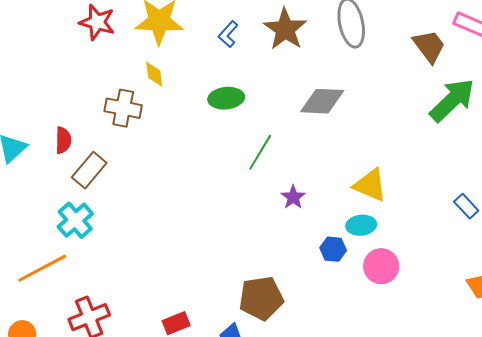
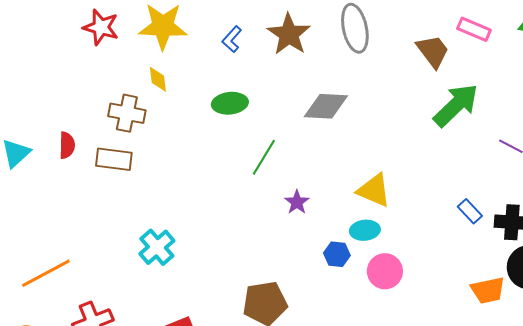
brown rectangle: (89, 170) -> (114, 159), moved, turned 57
cyan cross: (75, 220) -> (157, 247), moved

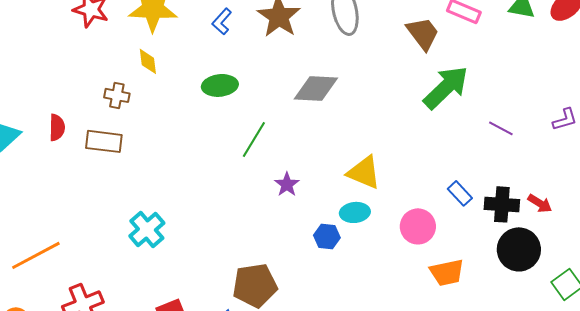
brown cross: (127, 113) -> (117, 95), size x0.7
pink circle: (385, 271) -> (418, 226), moved
orange trapezoid: (488, 290) -> (447, 272), moved

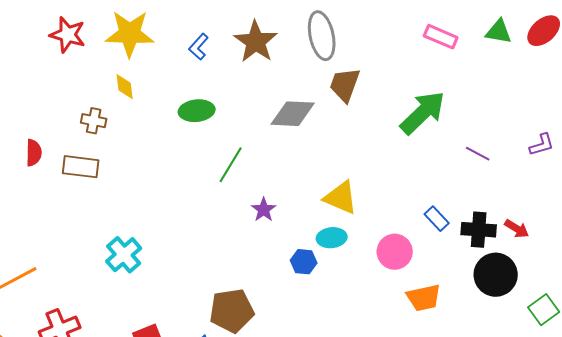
brown trapezoid: (423, 33) -> (345, 85), moved, turned -123

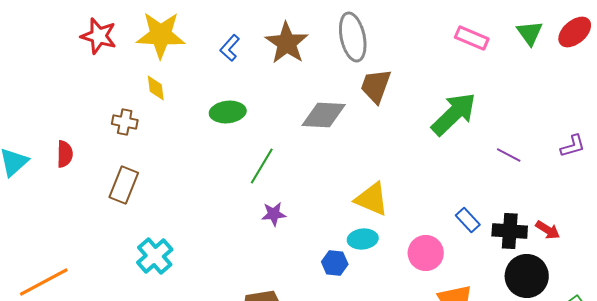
green triangle: (499, 32) -> (530, 33), turned 44
brown rectangle: (81, 167) -> (124, 185), moved, turned -75
purple star: (264, 210) -> (274, 214), moved, turned 30

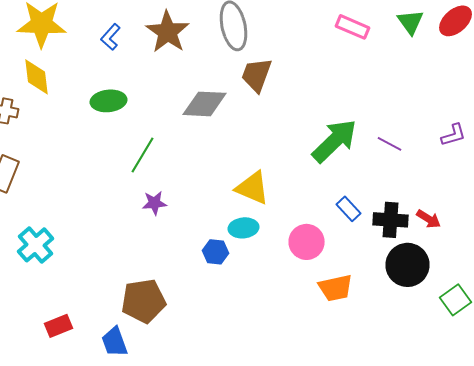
yellow diamond: (156, 88) -> (36, 77), size x1.4
green arrow: (454, 114) -> (334, 141), moved

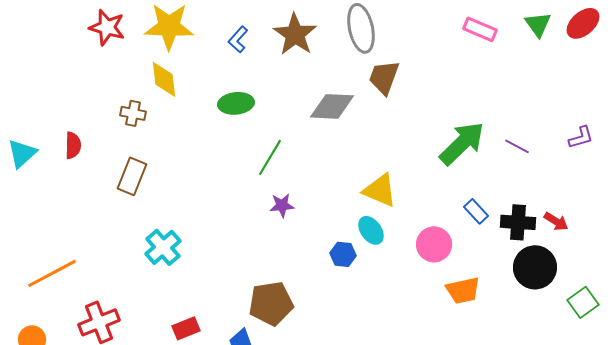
cyan ellipse: (244, 228) -> (371, 230), turned 60

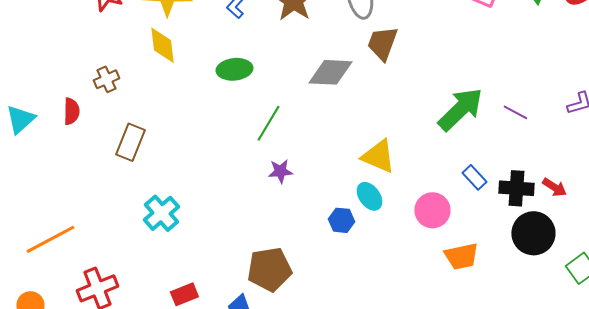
brown cross: (133, 113) -> (106, 79), moved, turned -35

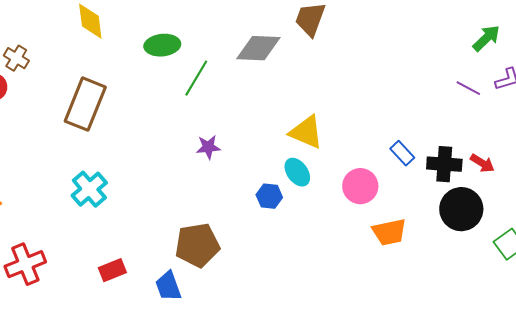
brown cross: (106, 79) -> (16, 58), moved, turned -35
green arrow: (460, 109) -> (486, 38), moved, size x0.6
purple line: (515, 112) -> (468, 88), moved
green line: (268, 123) -> (196, 78), moved
brown rectangle: (130, 142) -> (85, 104), moved, size x1.4

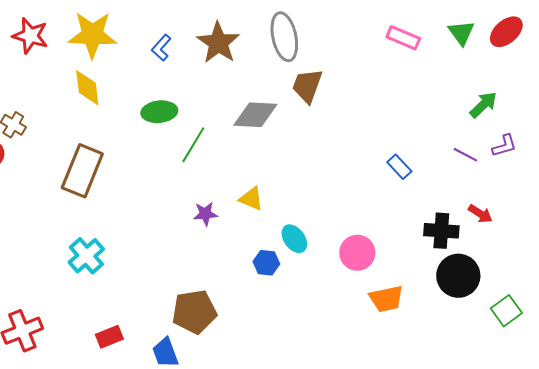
yellow triangle: (306, 132) -> (251, 199), moved, size x0.7
blue rectangle: (402, 153) -> (399, 167), moved
red arrow: (482, 163) -> (480, 214), moved

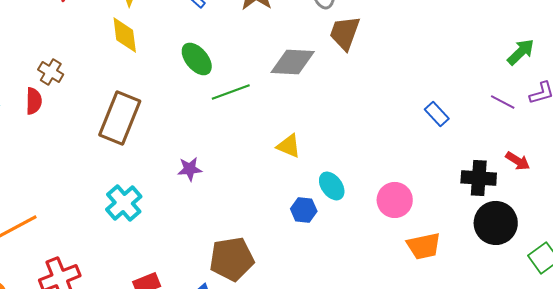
green ellipse: (159, 112) -> (197, 59), turned 56
green line: (193, 145) -> (231, 92), turned 39
purple star: (205, 214) -> (190, 169), moved

